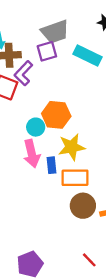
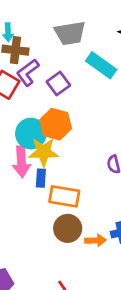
purple square: (47, 51) -> (58, 83), moved, turned -30
cyan circle: (36, 127) -> (31, 134), size x1.5
yellow star: (72, 147) -> (44, 152), moved

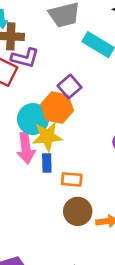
purple L-shape: (28, 73) -> (25, 58), turned -124
purple square: (58, 83) -> (69, 87), moved
orange rectangle: (64, 196) -> (72, 179), size x0.7

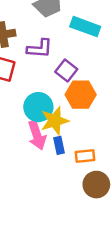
purple L-shape: (25, 58) -> (40, 48), moved
orange hexagon: (57, 108) -> (81, 95), moved

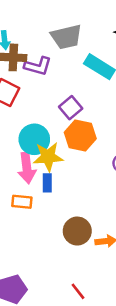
purple L-shape: (40, 48) -> (38, 66), moved
orange rectangle: (85, 156) -> (22, 202), moved

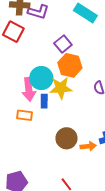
cyan circle: (34, 139) -> (41, 78), moved
yellow star: (48, 157) -> (61, 88), moved

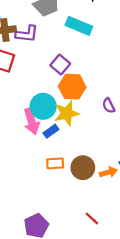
blue rectangle: (44, 101) -> (51, 131), turned 64
orange rectangle: (25, 115) -> (55, 163), moved

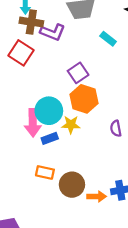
cyan rectangle: (79, 26) -> (108, 39), size x0.6
yellow star: (67, 113) -> (71, 125), size x0.7

